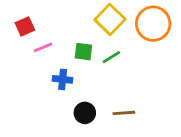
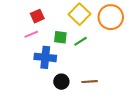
red square: (25, 26) -> (37, 16), moved
blue cross: (63, 79) -> (45, 57), size x1.5

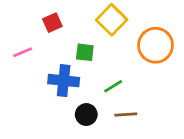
orange circle: (111, 17) -> (156, 45), moved
pink line: (31, 34) -> (23, 52), moved
green line: (81, 41) -> (113, 86), moved

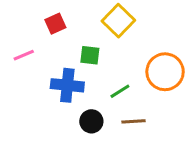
orange circle: (156, 45) -> (165, 72), moved

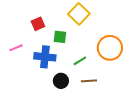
red square: (55, 24) -> (38, 24), moved
pink line: (24, 55) -> (16, 48), moved

